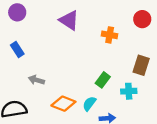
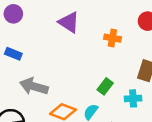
blue rectangle: (17, 50) -> (13, 54), turned -35
gray arrow: (36, 80) -> (34, 86), size x1.6

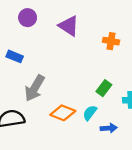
purple circle: (13, 14) -> (28, 18), moved
gray arrow: (34, 86) -> (35, 88), turned -76

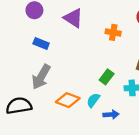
blue rectangle: (15, 56) -> (41, 44), moved

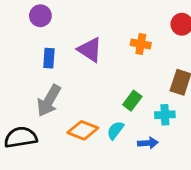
purple triangle: (73, 18) -> (90, 50), moved
blue rectangle: (41, 44) -> (49, 58), turned 72
blue arrow: (111, 115) -> (148, 143), moved

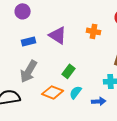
blue rectangle: (49, 58) -> (29, 41), turned 72
green rectangle: (132, 101) -> (69, 71), moved

